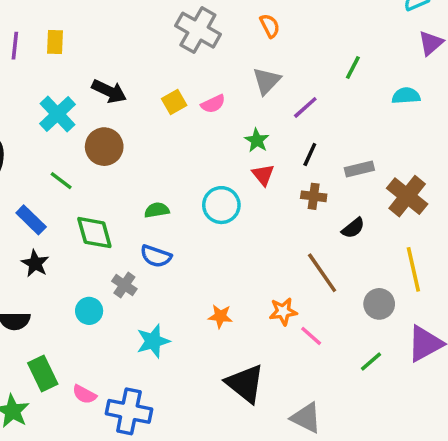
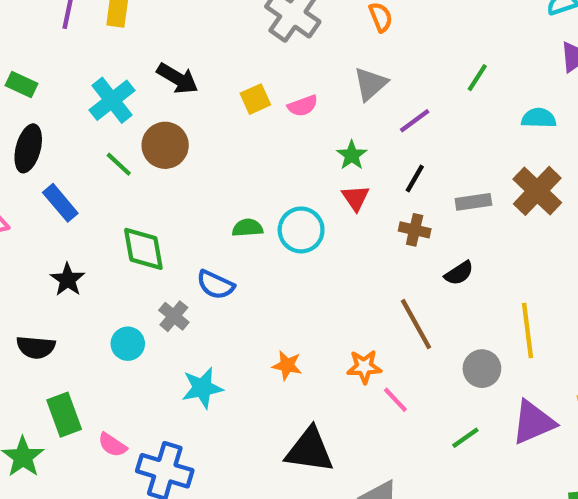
green line: (61, 181) -> (119, 164), moved
brown cross: (407, 196) -> (537, 191), moved
green semicircle: (157, 210) -> (247, 228), moved
blue rectangle: (31, 220) -> (60, 203), moved
black triangle: (245, 384) -> (310, 450), turned -36

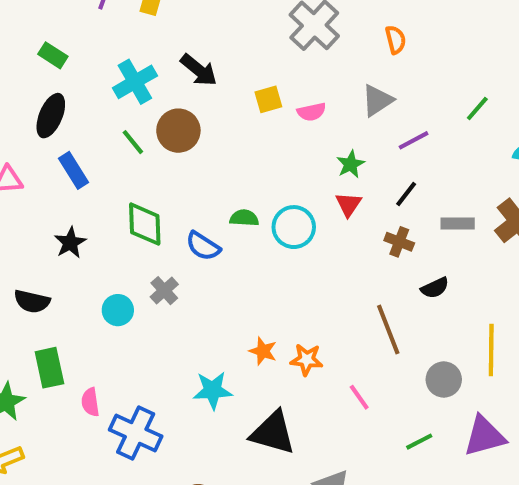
blue semicircle: (215, 285) -> (203, 246), moved
orange star: (364, 367) -> (307, 360), moved
cyan star: (202, 388) -> (213, 390), moved
pink semicircle: (112, 445) -> (90, 402), turned 40

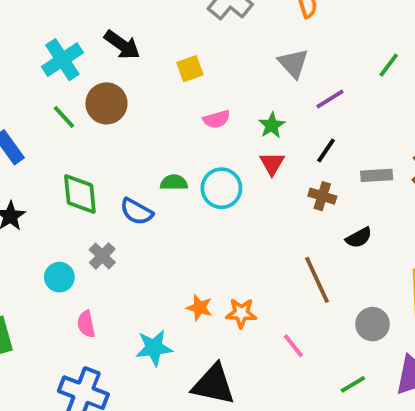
gray triangle: (377, 100) -> (293, 63), turned -36
pink semicircle: (312, 112) -> (217, 119), moved
pink semicircle: (90, 402) -> (86, 324), moved

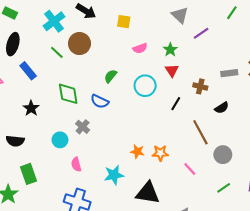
yellow square: (190, 69) -> (124, 22), turned 32
black line: (326, 150) -> (176, 104), moved
green semicircle: (174, 182) -> (110, 76), moved, turned -48
gray circle: (373, 324) -> (223, 155), moved

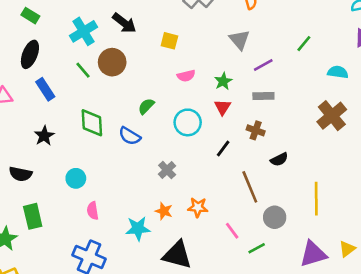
gray rectangle: (229, 73) -> (263, 96), moved
gray cross: (83, 127) -> (167, 170), moved
orange star: (137, 152) -> (164, 211), moved
green line: (224, 188) -> (257, 248), moved

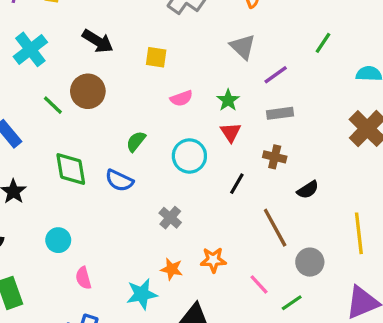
cyan cross: (84, 31) -> (30, 49), moved

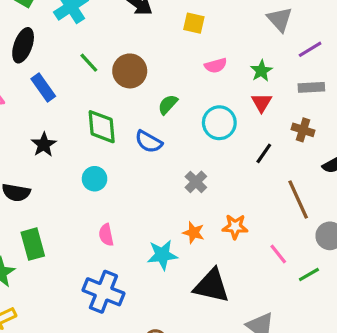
brown circle: (88, 91) -> (130, 71), moved
cyan circle: (58, 240) -> (95, 179), moved

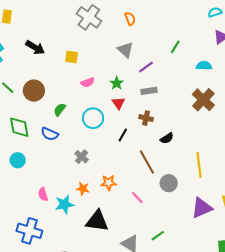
pink semicircle: (106, 235) -> (43, 194), moved
green line: (309, 275) -> (158, 236), moved

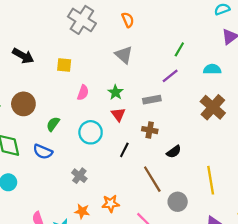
purple line: (146, 67) -> (170, 76), moved
pink semicircle: (88, 82) -> (83, 93), turned -48

